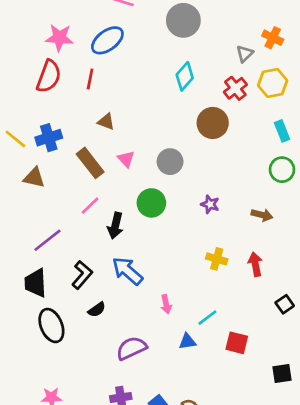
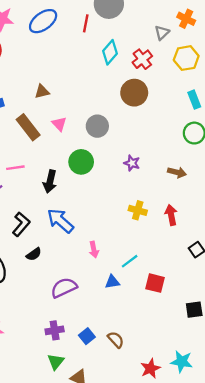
red line: (90, 79) -> (86, 23), moved
red cross: (235, 88) -> (142, 59), moved
brown triangle: (106, 122) -> (42, 91), turned -35
pink line: (90, 206) -> (15, 168), moved, turned 36

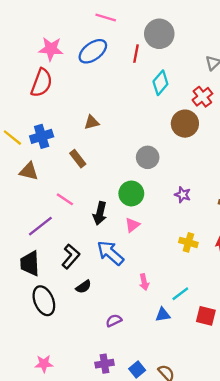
red cross: (142, 59) -> (202, 97), moved
pink triangle: (59, 124) -> (132, 225), moved, turned 35
brown rectangle: (28, 127) -> (78, 159), size x0.7
pink line: (15, 168) -> (65, 199), turned 42
purple semicircle: (64, 288) -> (114, 321), size x0.6

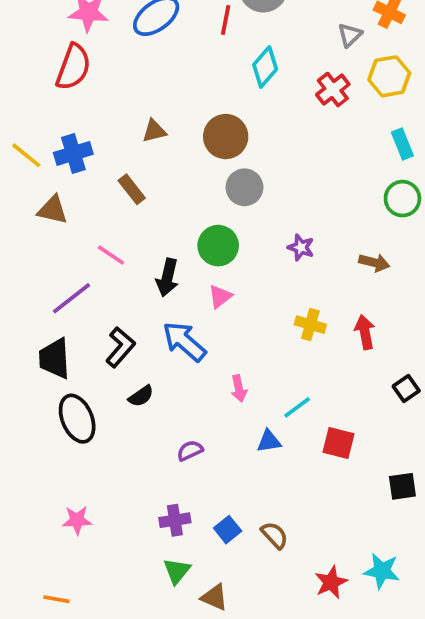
brown circle: (185, 124) -> (226, 137), moved

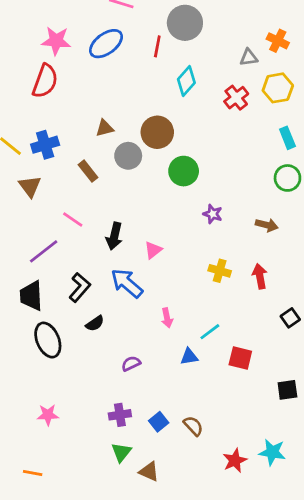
gray triangle: (350, 35) -> (249, 57), turned 36
gray circle: (244, 187) -> (128, 156), moved
brown triangle: (53, 210) -> (30, 186), turned 40
green circle: (218, 246) -> (184, 171), moved

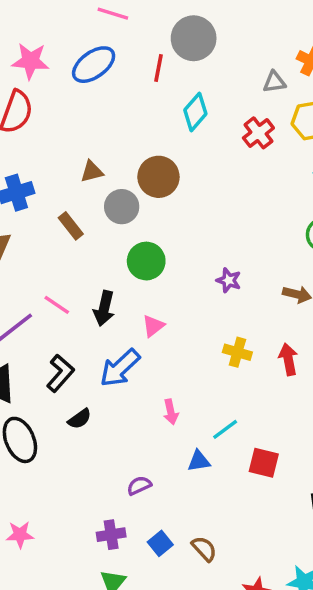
green circle: (184, 171) -> (146, 261), moved
pink line: (73, 220) -> (57, 305), moved
blue arrow: (127, 283) -> (120, 368), turned -84
purple semicircle: (131, 364) -> (139, 486), moved

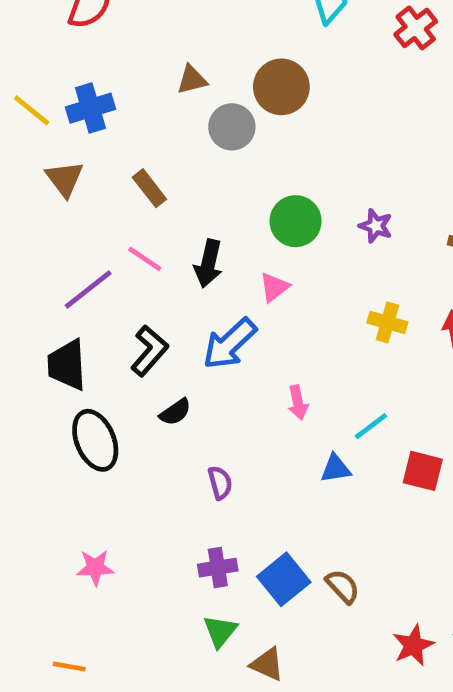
brown rectangle: (71, 226) -> (149, 188), moved
green circle: (146, 261) -> (296, 221), moved
purple semicircle: (139, 486) -> (220, 483), moved, turned 100
blue square: (160, 543) -> (284, 579), size x1.5

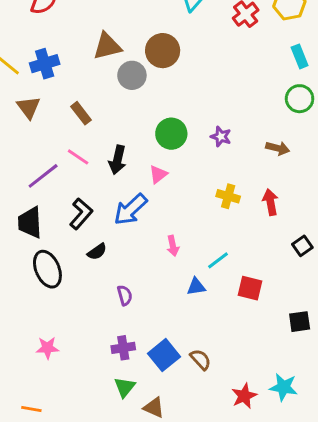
brown triangle: (192, 80) -> (107, 46), size x1.5

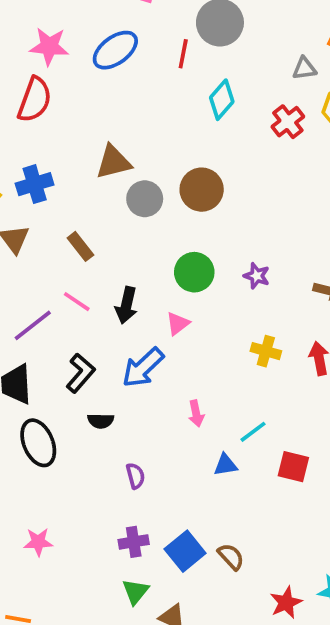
brown circle: (163, 51) -> (202, 190), moved
black semicircle: (97, 252) -> (101, 421), turned 36

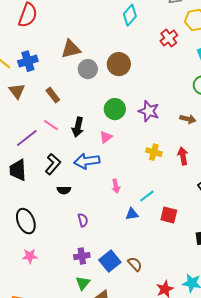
red cross: (288, 122) -> (169, 38), moved
purple star: (257, 276) -> (149, 111), size x1.5
blue arrow: (143, 368) -> (87, 161), turned 35
black ellipse: (38, 443) -> (26, 221), moved

